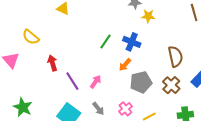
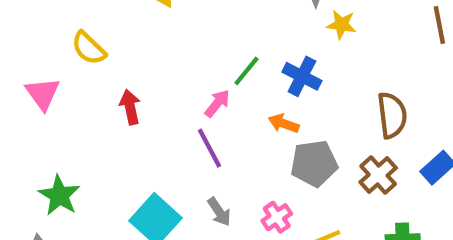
orange arrow: (125, 65) -> (284, 123), turned 64
purple line: (72, 81) -> (210, 148), moved
pink arrow: (96, 82) -> (217, 103), moved

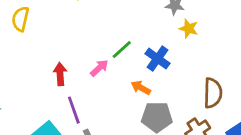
yellow semicircle: (89, 48) -> (20, 19), turned 50
red arrow: (130, 107) -> (60, 74), moved
purple line: (210, 148) -> (74, 110), moved

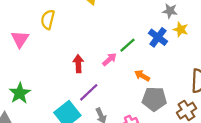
blue cross: (158, 59) -> (158, 37), moved
purple line: (74, 110) -> (89, 92), turned 65

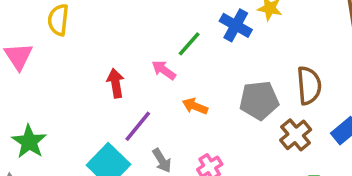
pink arrow: (110, 59) -> (164, 70), turned -96
orange arrow: (142, 76) -> (195, 106), moved
gray pentagon: (154, 99) -> (259, 100), moved

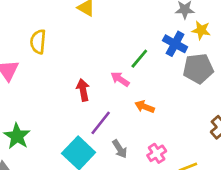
gray pentagon: (259, 100) -> (198, 69), moved

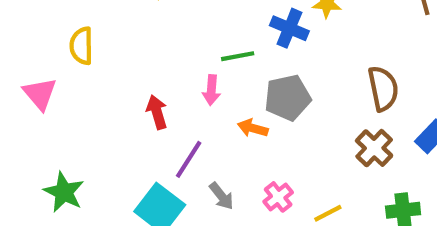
green line: (139, 59) -> (238, 56), turned 45
gray pentagon: (198, 69) -> (288, 98), moved
pink arrow: (120, 79) -> (211, 90), turned -114

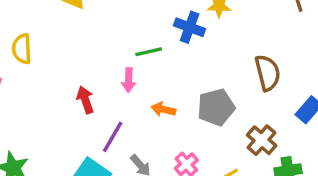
gray pentagon: (288, 98) -> (216, 107), moved
brown cross: (374, 148) -> (262, 140), moved

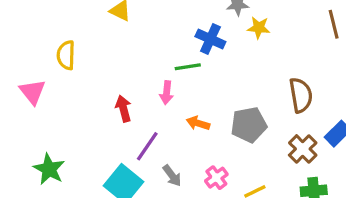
blue cross: (190, 27) -> (210, 39), moved
brown cross: (262, 140) -> (303, 149), moved

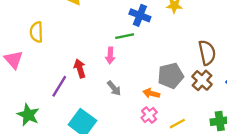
orange arrow: (198, 123) -> (151, 93), moved
purple line: (147, 146) -> (59, 86), moved
brown cross: (303, 149) -> (202, 80), moved
gray arrow: (172, 176) -> (114, 88), moved

